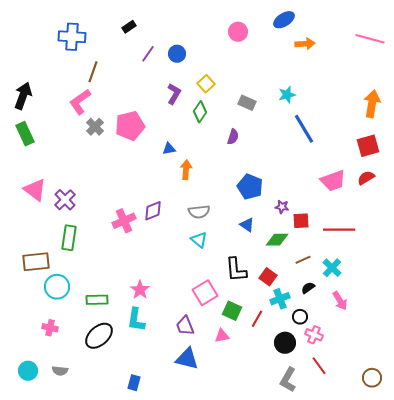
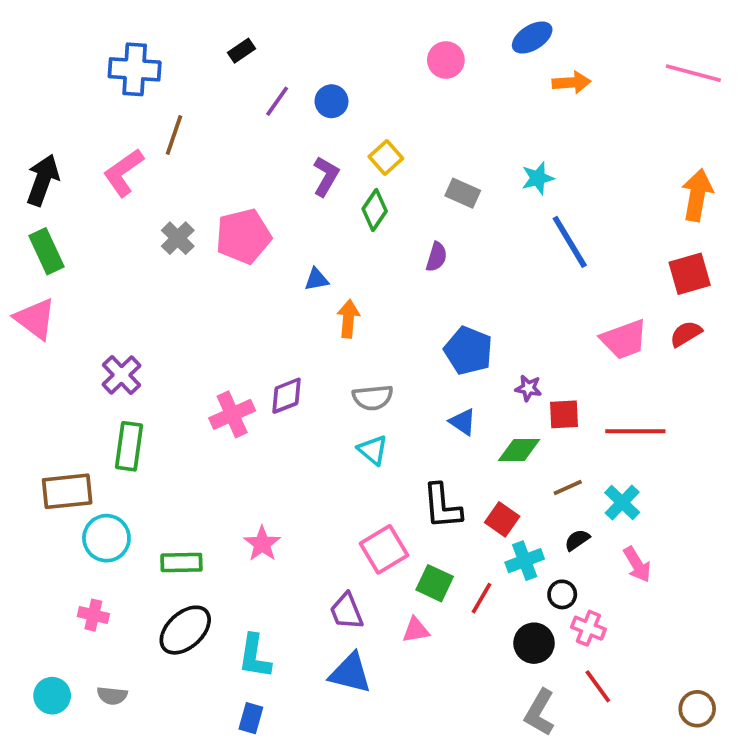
pink L-shape: (80, 102) -> (123, 173), moved
pink triangle: (35, 190) -> (35, 319), moved
cyan L-shape: (136, 320) -> (255, 656), moved

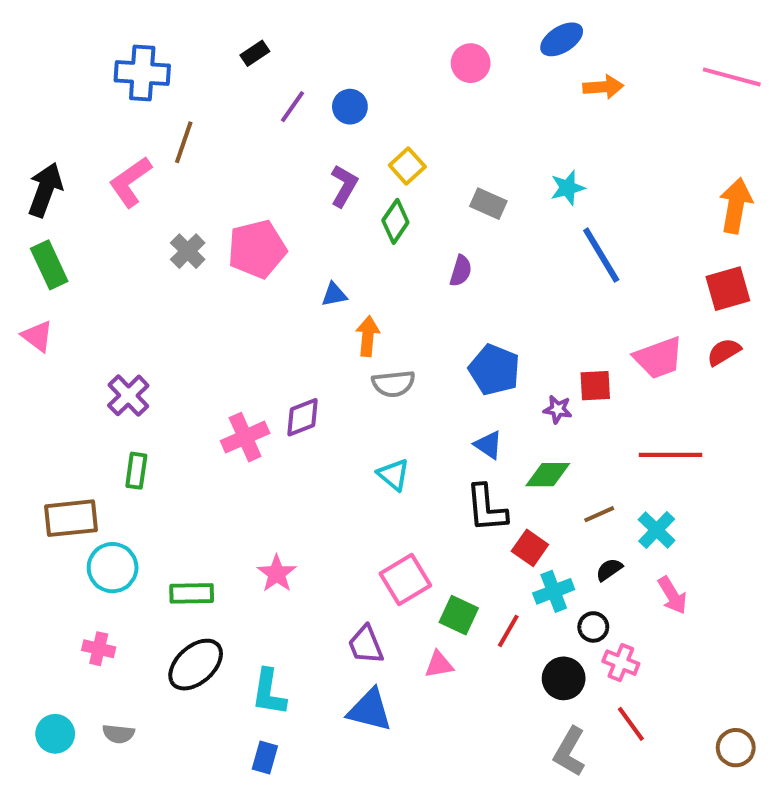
pink triangle: (35, 319) -> (37, 336), size x0.7
gray semicircle: (373, 398) -> (393, 384), moved
red square: (564, 414) -> (595, 386), moved
green rectangle: (129, 446) -> (136, 471), size x0.7
black L-shape: (442, 506) -> (486, 508), moved

